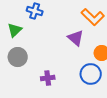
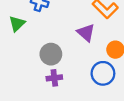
gray circle: (18, 57) -> (51, 54), moved

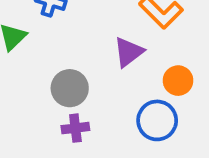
purple triangle: (86, 33) -> (129, 52), turned 42

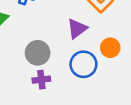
blue circle: (157, 120) -> (83, 64), moved

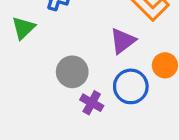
purple cross: (41, 80) -> (92, 103), moved, turned 36

